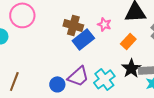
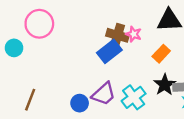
brown cross: (73, 25) -> (118, 35), moved

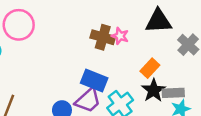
blue rectangle: (109, 51) -> (94, 81), moved, turned 60
orange rectangle: (161, 54) -> (150, 68), moved

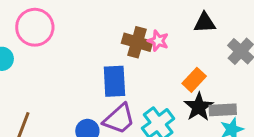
black triangle: (158, 21) -> (205, 23), size x0.7
blue rectangle: (94, 81) -> (114, 81), moved, turned 65

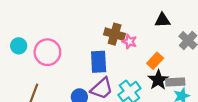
pink circle: (35, 27) -> (47, 52), moved
pink star: (158, 41) -> (129, 42), moved

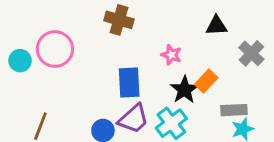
brown cross: (115, 34) -> (119, 20), moved
pink circle: (47, 52) -> (55, 49), moved
black star: (158, 80) -> (184, 90), moved

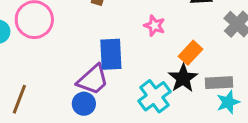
black star: (184, 90) -> (183, 78), moved
purple trapezoid: (134, 119) -> (93, 80), moved

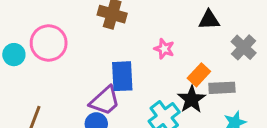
gray rectangle: (219, 83) -> (222, 88), moved

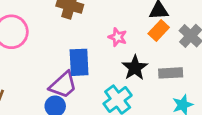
orange rectangle: (199, 75) -> (159, 30), moved
black star: (192, 99) -> (135, 68), moved

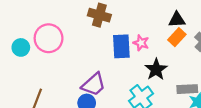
blue rectangle: (79, 62) -> (121, 46), moved
gray rectangle: (171, 73) -> (187, 89), moved

